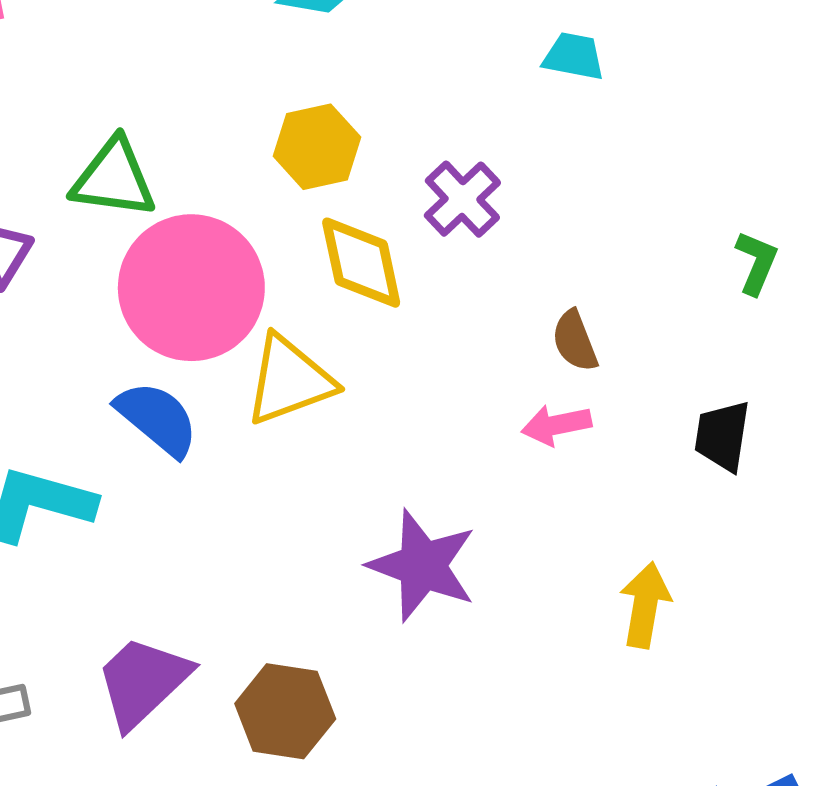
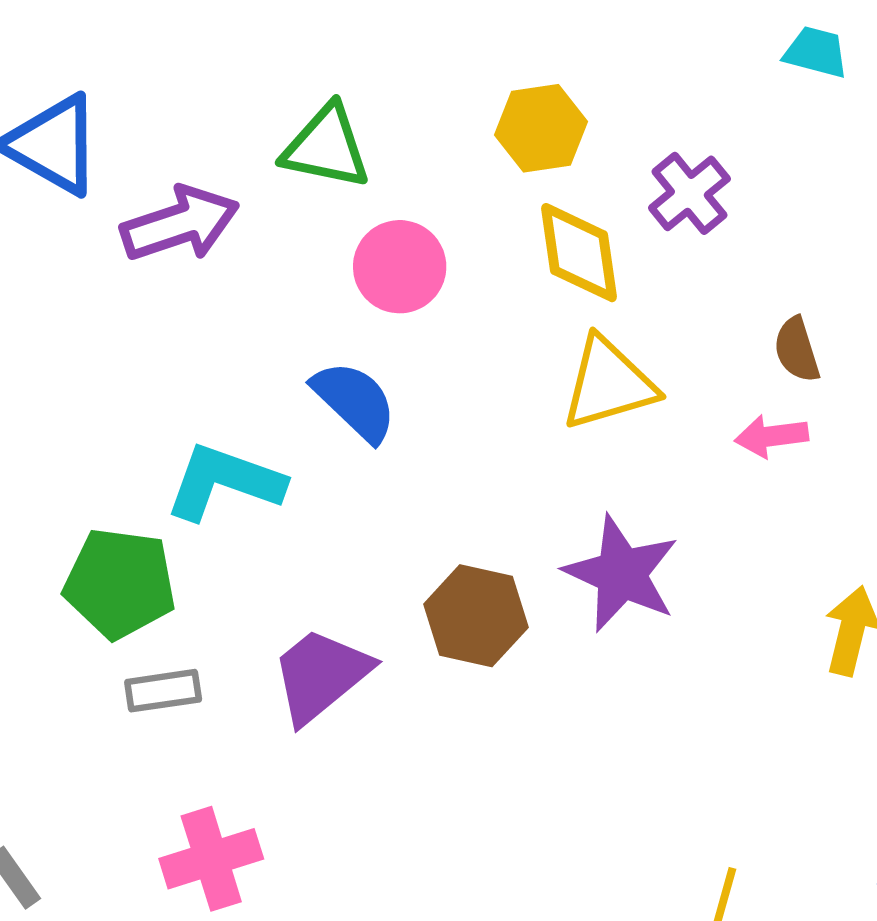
pink circle: (191, 288) -> (400, 267), size x0.6
yellow triangle: (289, 380) -> (609, 384), moved
brown hexagon: (285, 711) -> (476, 616), moved

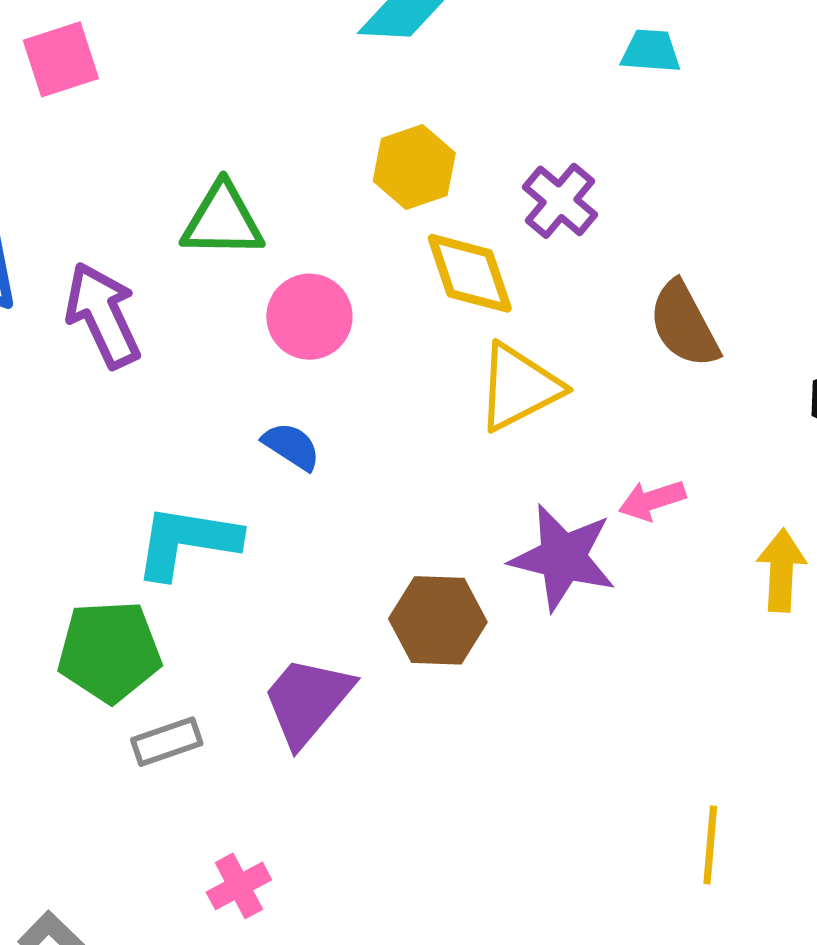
purple arrow: (180, 224) -> (103, 315), turned -86
brown semicircle: (797, 350) -> (684, 325), size x1.5
blue semicircle: (355, 401) -> (291, 446), size x0.7
pink arrow: (771, 436) -> (652, 500), moved
pink cross: (211, 859) -> (239, 886), size x0.7

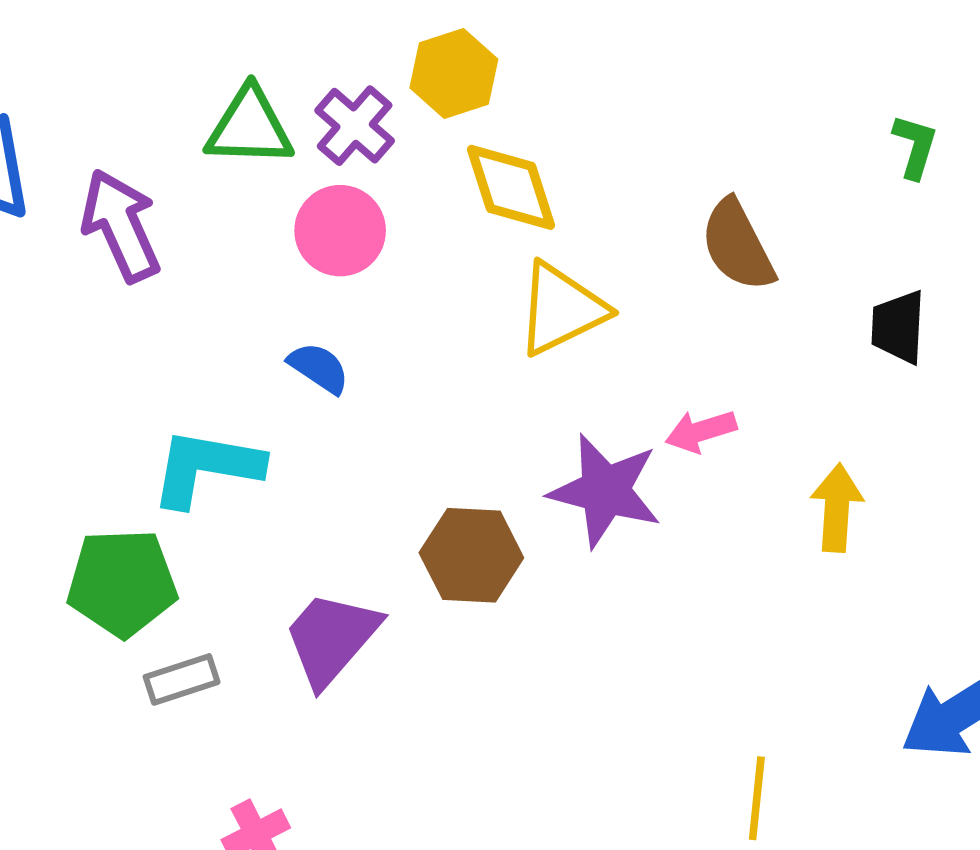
purple cross: (560, 201) -> (355, 126), moved

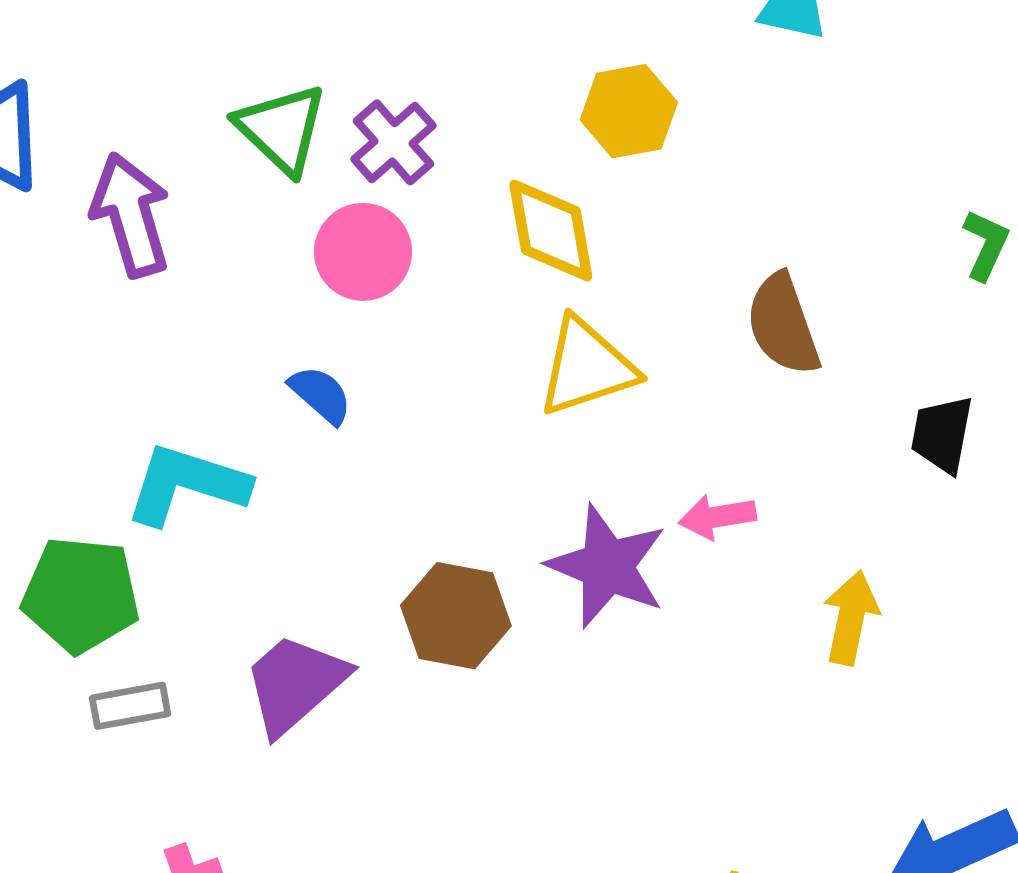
yellow hexagon: (454, 73) -> (629, 111), moved
green triangle: (249, 127) -> (282, 129), turned 34

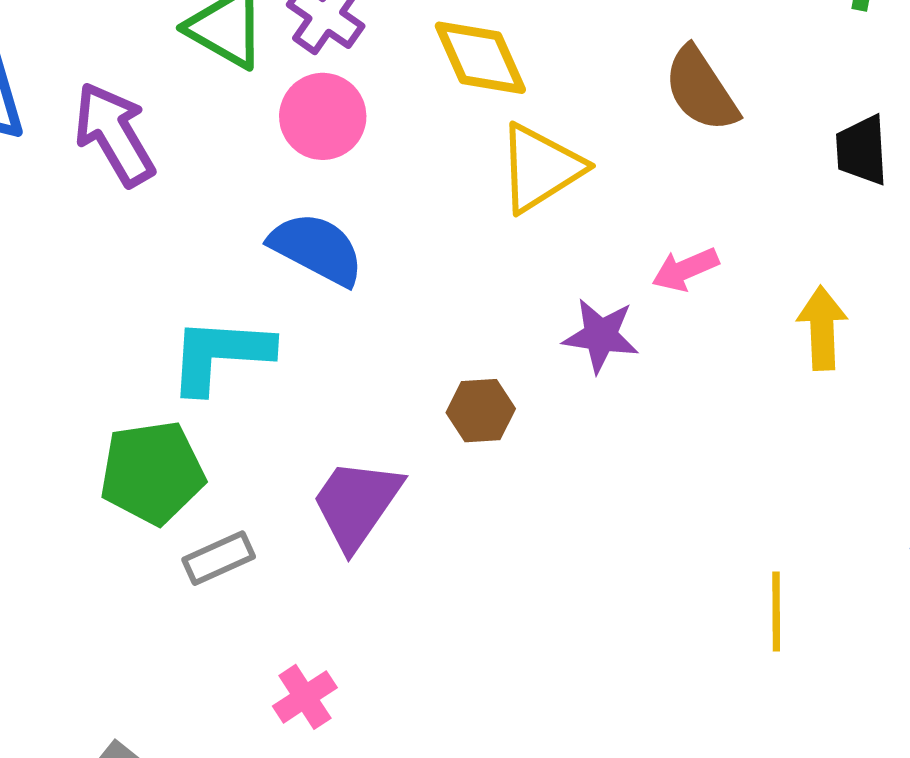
blue semicircle: (321, 395) -> (317, 249), size x1.6
purple star: (607, 566) -> (601, 336), size x0.7
brown hexagon: (456, 616) -> (481, 411), size x0.7

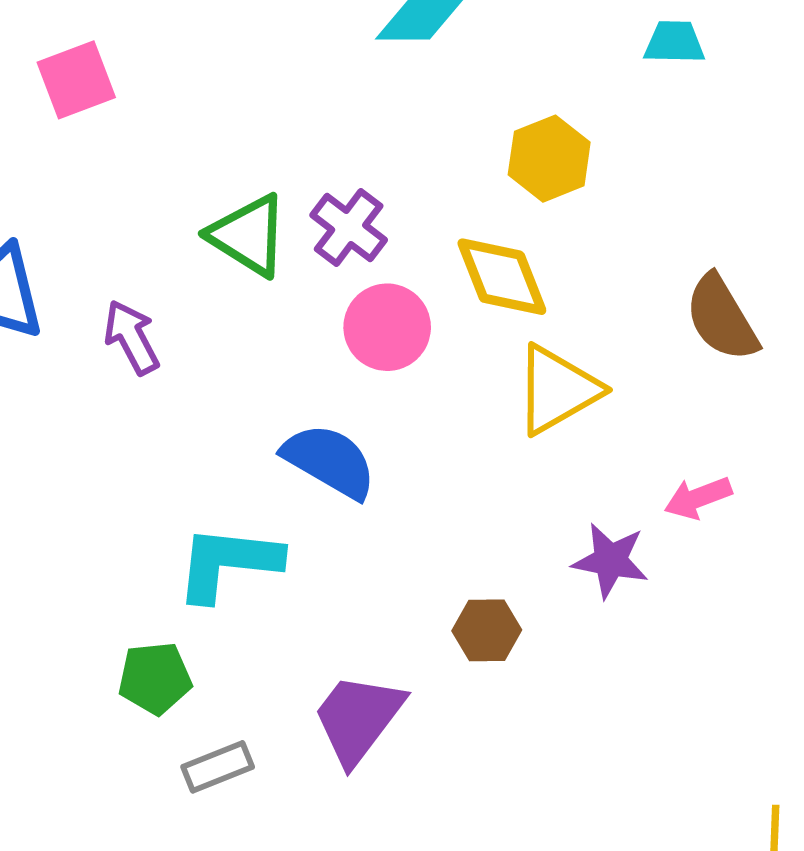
pink circle: (323, 116) -> (387, 327), moved
purple arrow: (114, 134) -> (132, 337), size x0.7
green pentagon: (152, 473) -> (155, 678), size x0.7

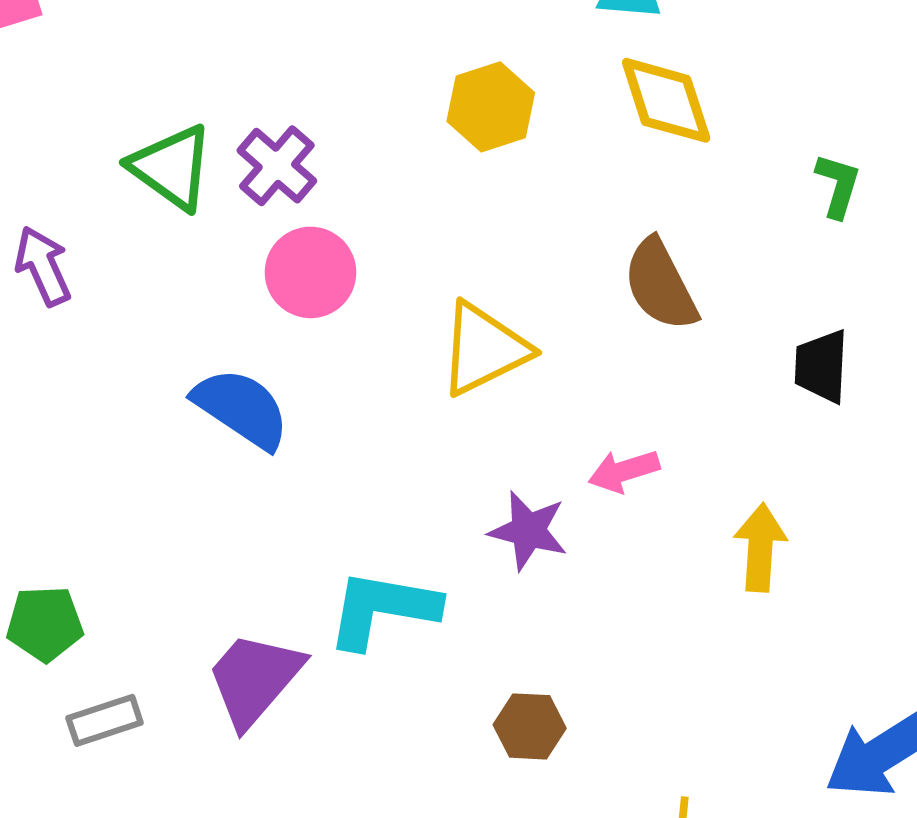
yellow diamond: (502, 277) -> (666, 100), moved
cyan L-shape: (228, 563) -> (383, 609), moved
brown hexagon: (487, 630) -> (530, 726), moved

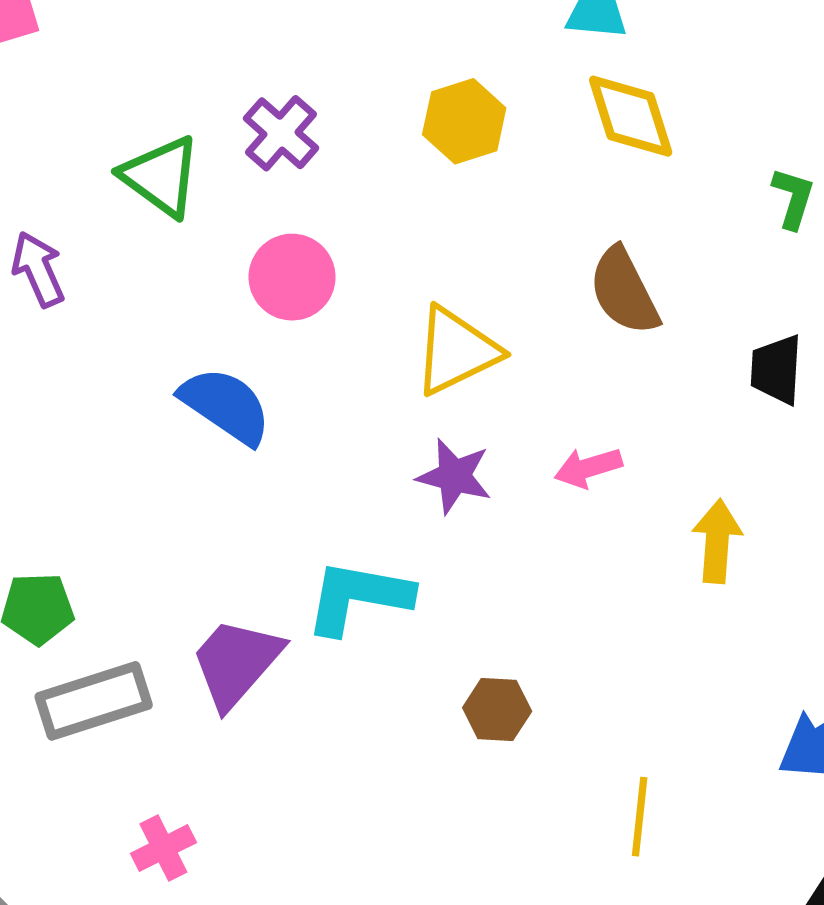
purple cross: (277, 166) -> (281, 133), moved
purple star: (528, 531) -> (454, 476), moved
gray rectangle: (105, 720) -> (94, 701), size x1.6

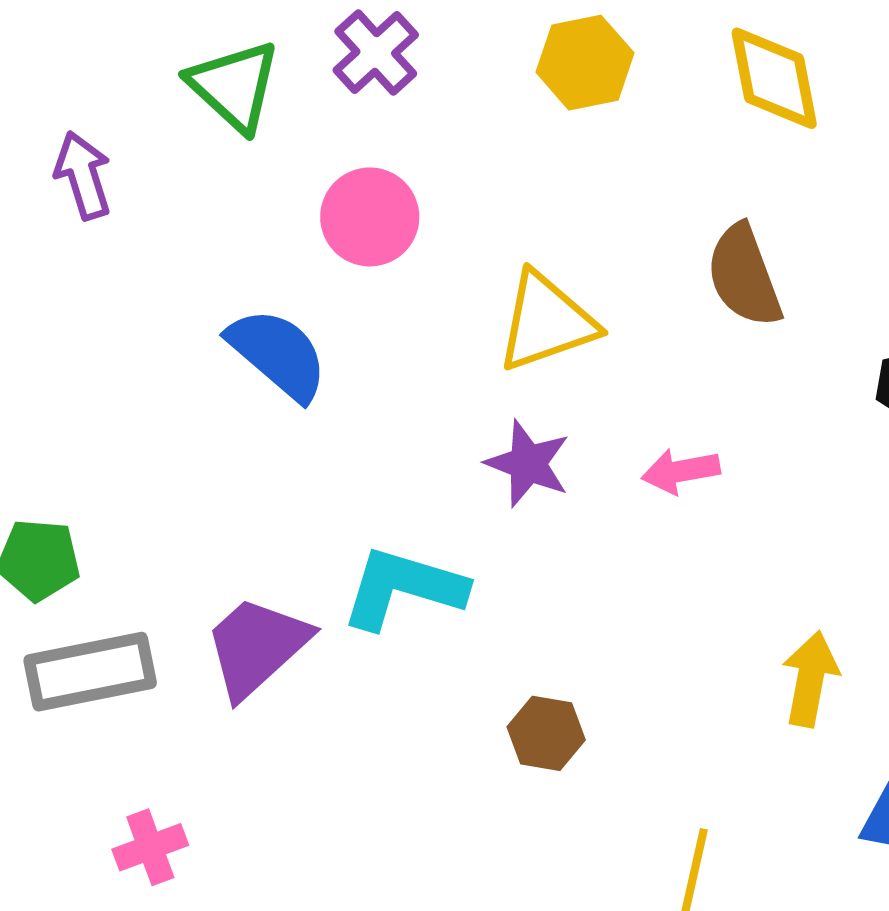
yellow arrow: (717, 541) -> (810, 679), moved

